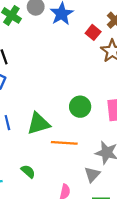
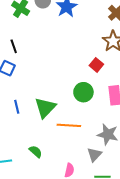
red square: (93, 32) -> (96, 65), moved
green triangle: (38, 124) -> (45, 108), turned -30

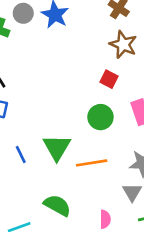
green semicircle: (36, 152) -> (57, 205), size x1.5

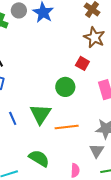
green circle: (100, 117) -> (65, 87), moved

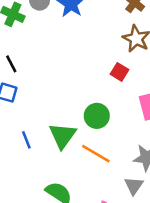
green circle: (65, 87) -> (97, 116), moved
orange line: (67, 127) -> (96, 154), turned 35

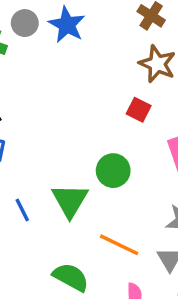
orange line: (96, 154) -> (119, 245), moved

